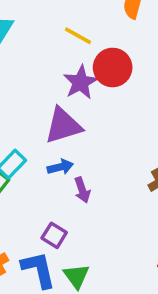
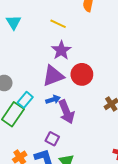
red circle: (113, 67) -> (82, 74), moved
purple arrow: (82, 190) -> (66, 112), size x1.6

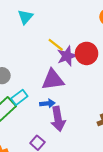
yellow line: (58, 24) -> (56, 45), moved
red circle: (82, 74) -> (87, 53), moved

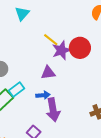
purple triangle: (53, 80) -> (48, 73), size x0.7

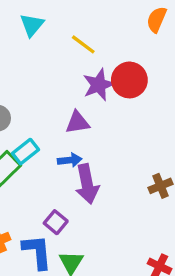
yellow line: (51, 40) -> (83, 44), moved

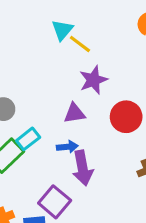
cyan triangle: (32, 25) -> (62, 30), moved
red circle: (129, 80) -> (126, 117), moved
purple square: (56, 222) -> (55, 202), size x1.5

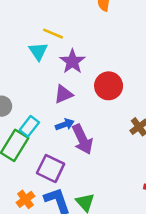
cyan triangle: (62, 30) -> (38, 51), moved
purple square: (55, 202) -> (51, 168), moved

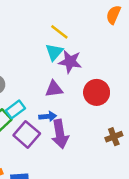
cyan triangle: (38, 51) -> (54, 52), moved
purple star: (72, 61) -> (70, 62), turned 30
purple square: (51, 168) -> (27, 134), moved

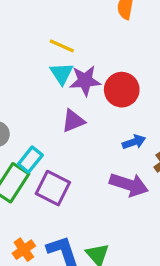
red circle: (97, 92) -> (122, 90), moved
blue arrow: (48, 116) -> (134, 142), moved
purple arrow: (60, 134) -> (129, 185), moved, turned -48

